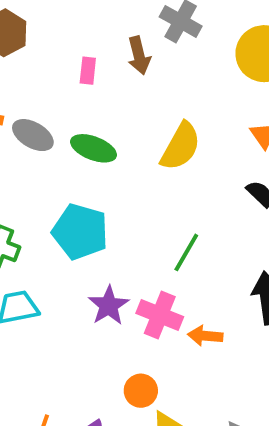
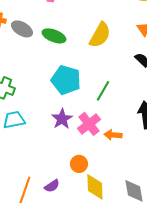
cyan pentagon: (80, 232) -> (66, 80), moved
pink cross: (160, 315) -> (89, 124), turned 30

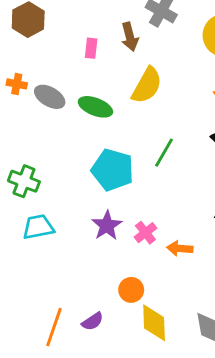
yellow semicircle: (100, 35) -> (147, 85), moved
green line: (103, 91) -> (164, 153), moved
pink cross: (89, 124) -> (145, 233), size x0.7

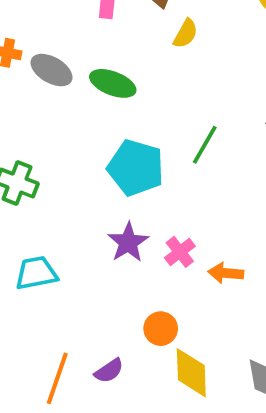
yellow semicircle: (147, 85) -> (186, 34), moved, size x0.6
cyan trapezoid: (38, 227) -> (36, 273), moved

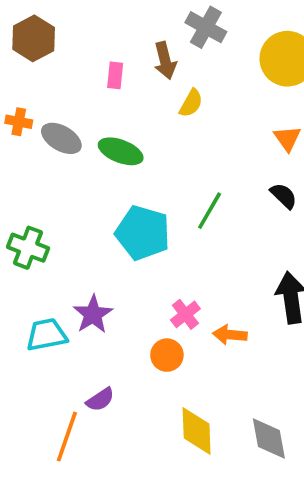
purple star: (128, 242) -> (93, 314), moved
orange circle: (161, 329) -> (167, 355), moved
purple semicircle: (109, 371) -> (100, 400), moved

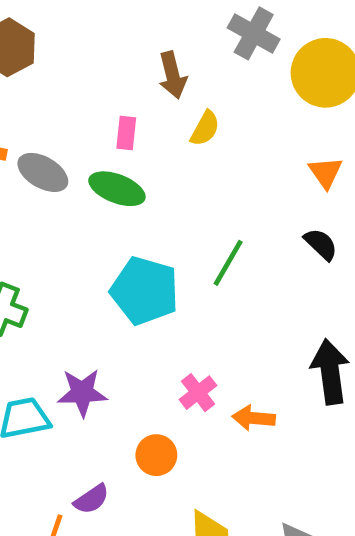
gray cross: (206, 27) -> (254, 33), moved
pink rectangle: (115, 75) -> (126, 133), moved
purple star: (93, 314) -> (82, 393), turned 30
orange circle: (167, 355) -> (156, 455), moved

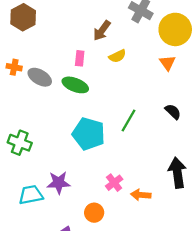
brown arrow: (173, 75) -> (102, 31), turned 50
yellow semicircle: (205, 128) -> (117, 56), turned 35
orange triangle: (325, 172) -> (167, 63), moved

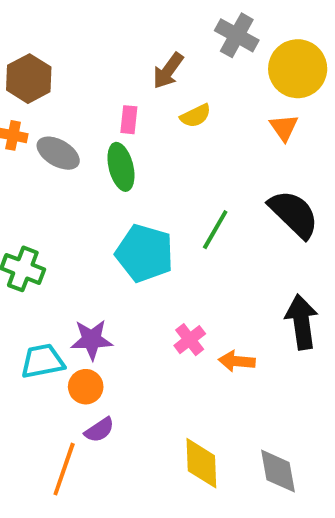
brown hexagon: (23, 17) -> (29, 79), moved
green ellipse: (75, 85) -> (121, 167), turned 55
black semicircle: (173, 112) -> (294, 214), size x1.8
orange circle: (94, 213) -> (86, 387), moved

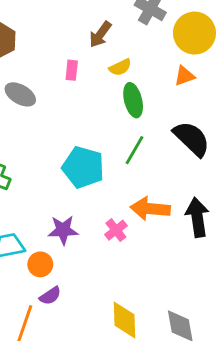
orange triangle: (284, 128) -> (184, 76), turned 45
green ellipse: (121, 167) -> (133, 100), moved
purple star: (92, 340) -> (63, 230), moved
orange arrow: (237, 361) -> (150, 209), moved, size x1.5

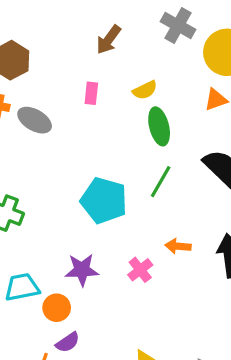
brown arrow: (100, 34) -> (109, 40), moved
orange arrow: (150, 209) -> (178, 246), size x0.6

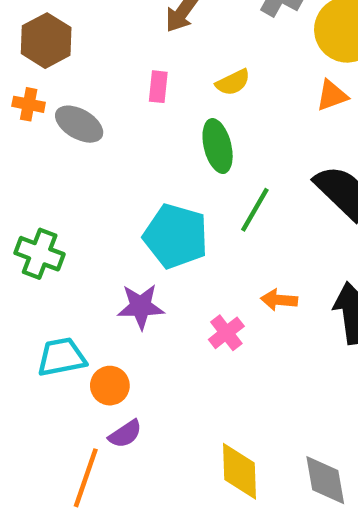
green ellipse: (159, 126) -> (218, 146), moved
purple star: (82, 270) -> (141, 306), moved

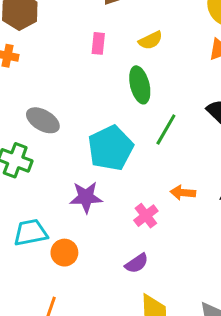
gray ellipse: (79, 124) -> (43, 120), moved
cyan pentagon: (176, 236) -> (111, 148), turned 30
purple semicircle: (125, 434) -> (137, 263), moved

